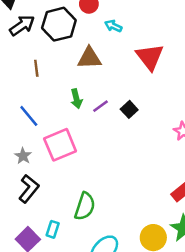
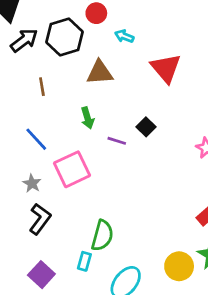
purple line: (101, 106) -> (117, 141), moved, turned 56
cyan rectangle: (53, 229) -> (84, 261), moved

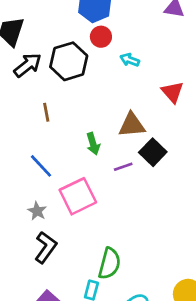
red triangle: (166, 68) -> (172, 92), size x0.7
brown triangle: (100, 73) -> (132, 125), moved
black square: (146, 127) -> (153, 152), size x1.4
purple line: (117, 141) -> (123, 167), turned -36

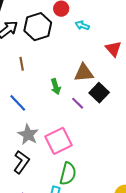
purple line: (123, 167) -> (78, 103), turned 64
pink square: (78, 196) -> (58, 141), moved
gray star: (37, 211) -> (28, 135), moved, size x1.5

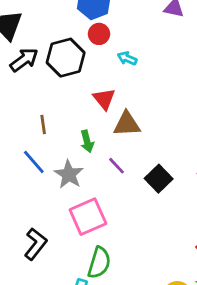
red triangle: (113, 49) -> (104, 99), moved
brown line: (22, 64) -> (43, 124), moved
black square: (99, 93) -> (159, 179), moved
gray star: (28, 135) -> (69, 174), moved

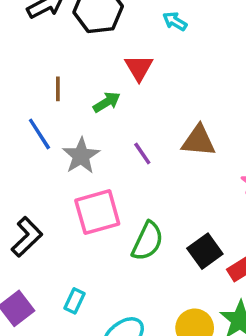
brown triangle: (127, 124) -> (199, 141), moved
green arrow: (87, 141) -> (107, 102), moved, turned -115
black square: (159, 179) -> (205, 251), moved
green semicircle: (99, 263) -> (147, 241), moved

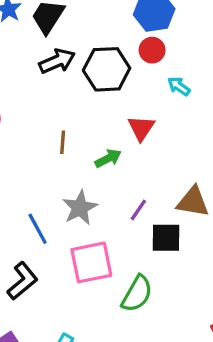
blue line: (39, 134) -> (38, 229), moved
purple line: (142, 154) -> (138, 210), turned 65
black square: (205, 251) -> (166, 238), moved, turned 32

